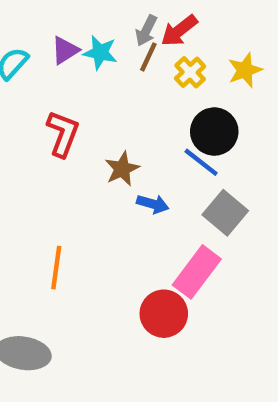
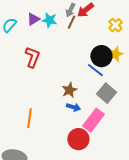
yellow star: (245, 70) -> (115, 54), moved
yellow cross: (190, 72) -> (115, 25), moved
brown star: (122, 169) -> (69, 90), moved
blue arrow: (153, 204) -> (73, 107), moved

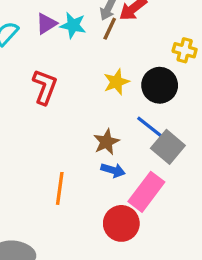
yellow cross: (115, 25) -> (185, 50), moved, turned -32
yellow star: (115, 54) -> (116, 82), moved
blue line: (95, 70) -> (150, 127), moved
orange line: (29, 118) -> (60, 188), moved

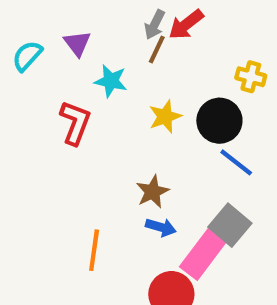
purple triangle: (46, 24) -> (77, 43), turned -35
cyan star: (73, 25) -> (111, 81), moved
blue line: (150, 127) -> (236, 162), moved
gray square: (168, 147) -> (230, 225), moved

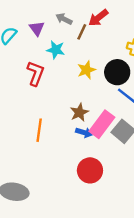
gray arrow: (155, 25) -> (64, 19), moved, turned 91
orange line: (94, 250) -> (39, 130), moved
pink rectangle: (203, 254) -> (102, 124), moved

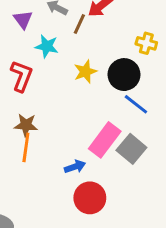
brown star: (79, 112) -> (26, 125), moved, turned 30
blue arrow: (84, 133) -> (75, 167), moved, turned -35

